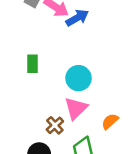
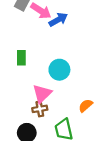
pink triangle: (76, 108) -> (42, 94), moved
brown cross: (55, 125) -> (40, 109), turned 32

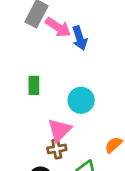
blue arrow: (58, 20) -> (80, 38), turned 102

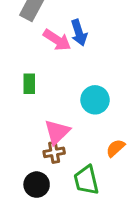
pink arrow: (58, 27) -> (57, 40), moved
cyan circle: (81, 100) -> (95, 100), moved

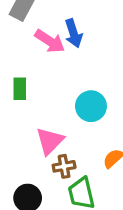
brown cross: (54, 152) -> (64, 166), moved

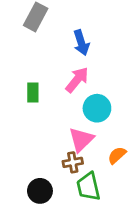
pink arrow: (50, 41) -> (77, 80), moved, turned -84
pink triangle: (50, 141) -> (81, 140), moved

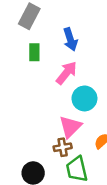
green rectangle: (33, 93) -> (34, 52), moved

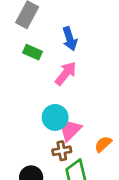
green rectangle: (34, 52) -> (32, 52), turned -66
cyan circle: (84, 98) -> (55, 117), moved

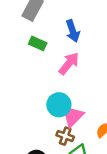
brown cross: (62, 151) -> (65, 136), turned 30

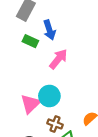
blue arrow: (73, 31) -> (49, 30), moved
pink triangle: (73, 116) -> (30, 104), moved

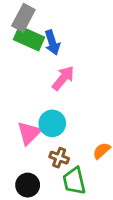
green rectangle: (30, 41) -> (29, 38), moved, size x1.5

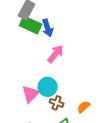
brown cross: (59, 158) -> (57, 103), moved

